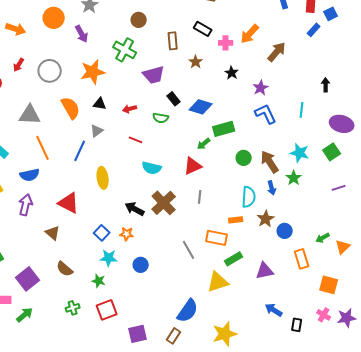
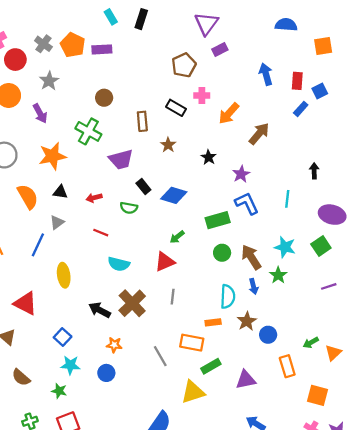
pink cross: (226, 43) -> (202, 95), moved
green rectangle: (224, 129) -> (218, 220), moved
orange star: (127, 234) -> (114, 345), moved

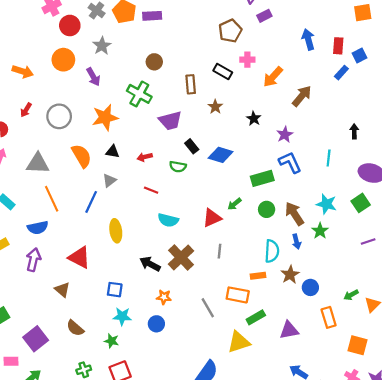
green arrow: (177, 237) -> (234, 204), moved
blue square: (63, 337) -> (115, 290), turned -35

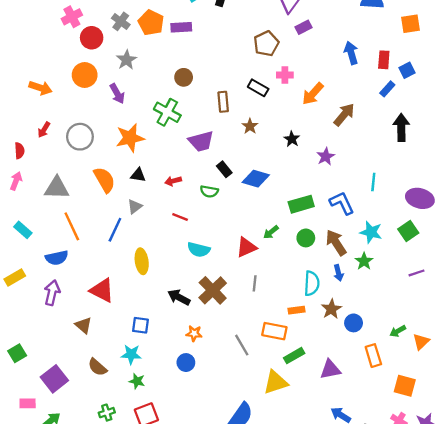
black arrow: (354, 131) -> (401, 127), moved, size x1.6
blue L-shape: (290, 162) -> (342, 203), moved
cyan star: (122, 316) -> (131, 354), moved

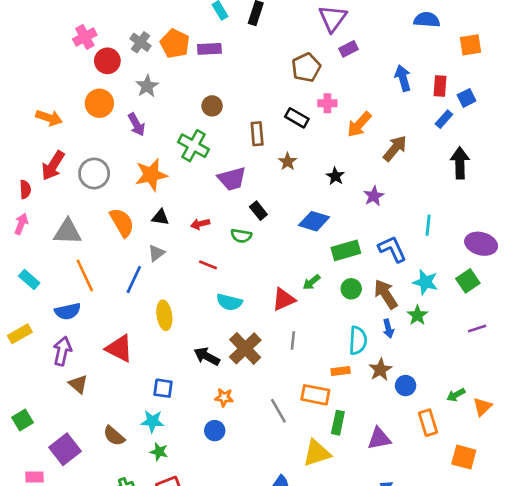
red arrow: (44, 130) -> (53, 166), size x1.6
blue diamond: (256, 179) -> (314, 221), moved
brown triangle: (83, 325) -> (78, 384), moved
green rectangle: (294, 356) -> (338, 423), turned -48

